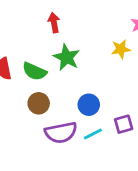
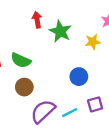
green star: (66, 57) -> (60, 31), moved
blue circle: (89, 105) -> (79, 77), moved
purple semicircle: (61, 133) -> (43, 111), turned 148

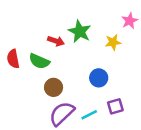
red arrow: (37, 20) -> (56, 41), moved, turned 119
brown circle: (24, 87) -> (54, 87), moved

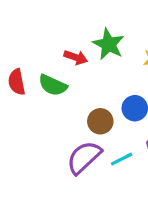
brown circle: (54, 87) -> (100, 121), moved

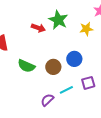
green semicircle: (53, 85) -> (26, 66), moved
purple semicircle: (84, 157) -> (47, 100), moved, size x0.6

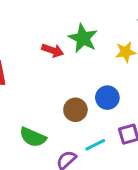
green semicircle: (26, 66) -> (33, 137), moved

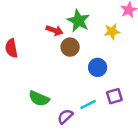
brown circle: (75, 110) -> (70, 47), moved

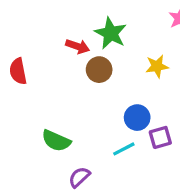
yellow star: (112, 31) -> (157, 66), moved
blue circle: (98, 67) -> (137, 118), moved
purple semicircle: (65, 116) -> (79, 177), moved

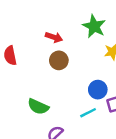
green star: (111, 33) -> (94, 26), moved
brown circle: (99, 70) -> (59, 60), moved

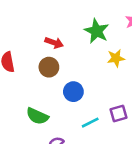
brown circle: (59, 60) -> (49, 67), moved
blue circle: (98, 90) -> (73, 92), moved

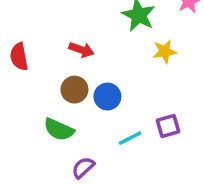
red arrow: (54, 43) -> (81, 50), moved
brown circle: (49, 67) -> (74, 90), moved

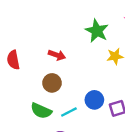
blue circle: (107, 97) -> (94, 100), moved
cyan line: (130, 138) -> (69, 112), moved

